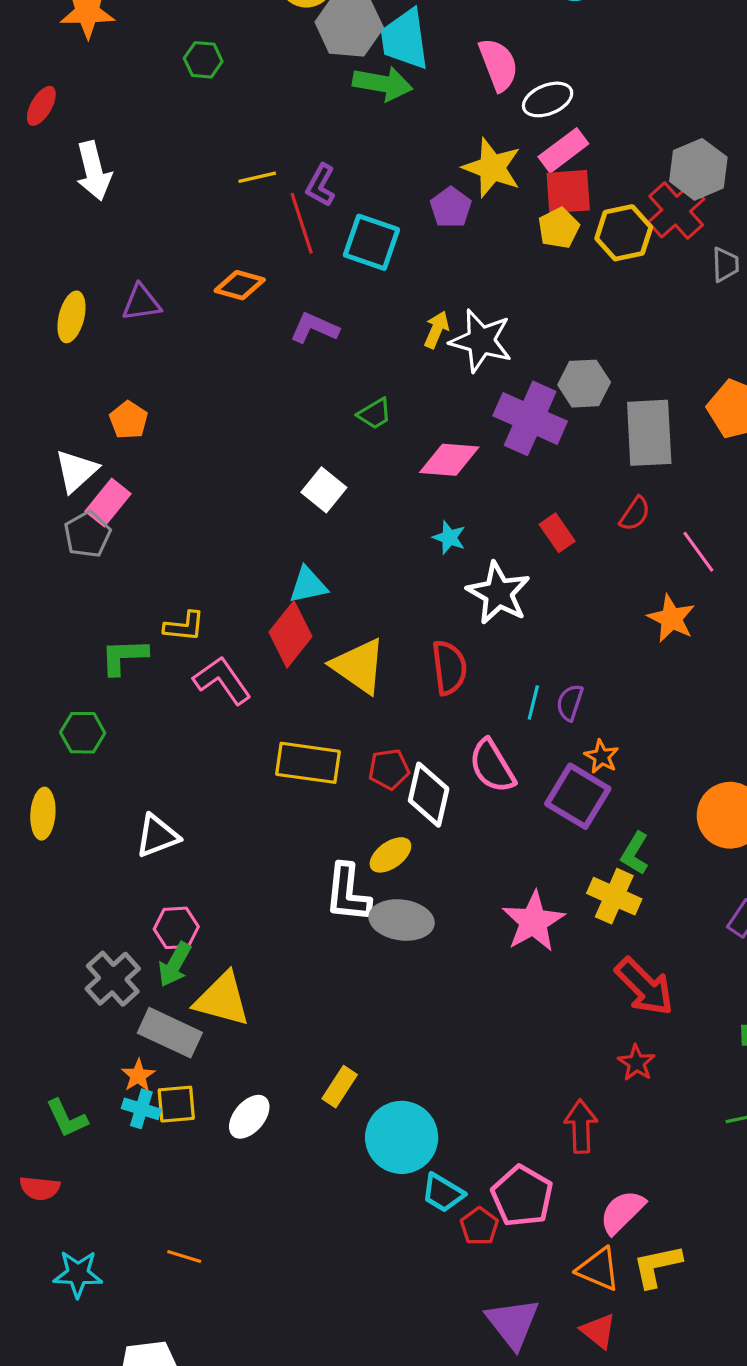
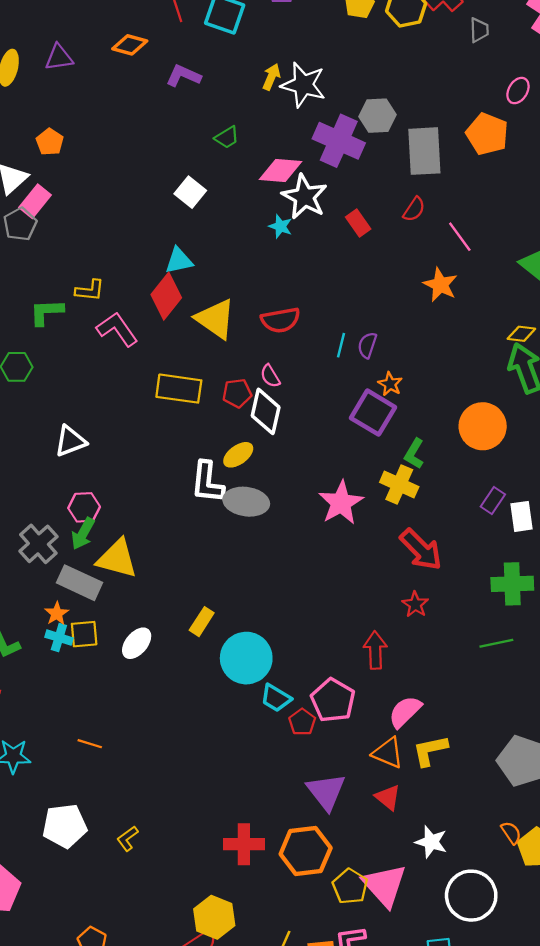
white star: (498, 593) -> (304, 197), moved
red semicircle: (449, 668) -> (280, 320), turned 87
pink semicircle: (492, 766) -> (270, 376), moved, size x0.6

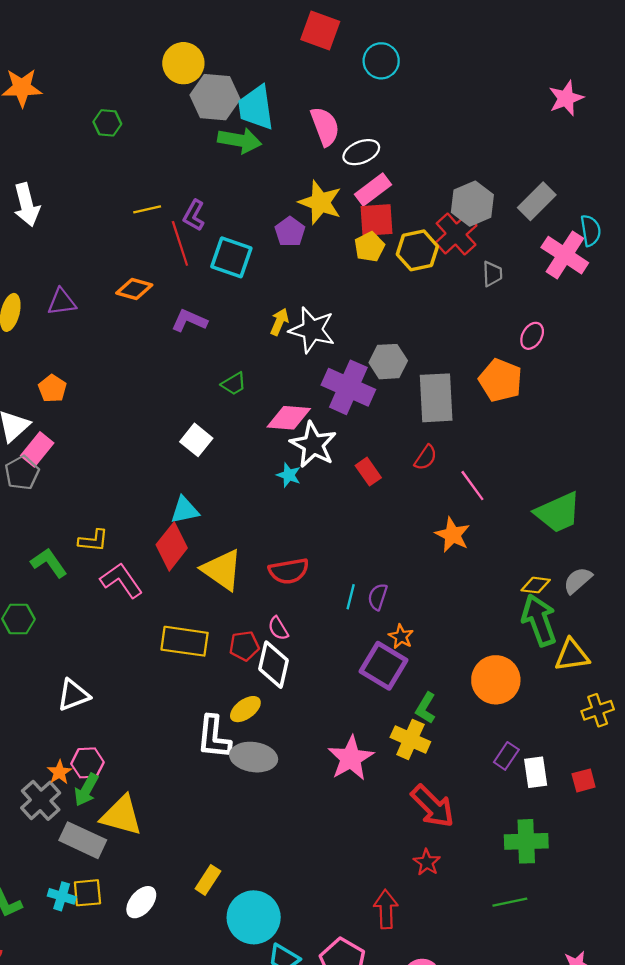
green L-shape: (46, 312) -> (49, 563), turned 57
orange star: (57, 614) -> (59, 772), moved

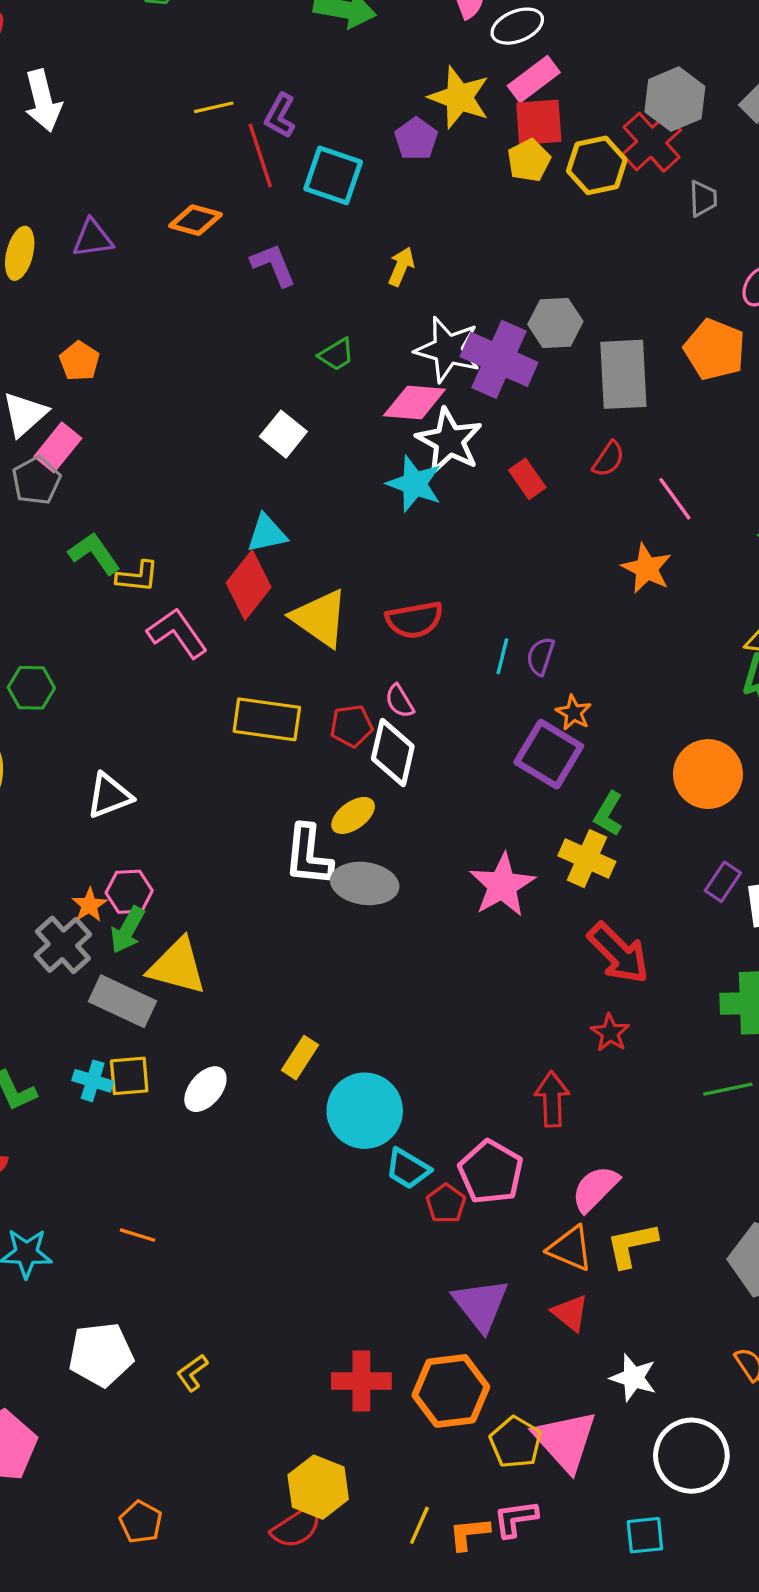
purple L-shape: (189, 321) -> (273, 265), turned 44
white star: (312, 330) -> (448, 349), moved
cyan star: (289, 475) -> (414, 484), size x1.6
green L-shape: (49, 563) -> (94, 553), moved

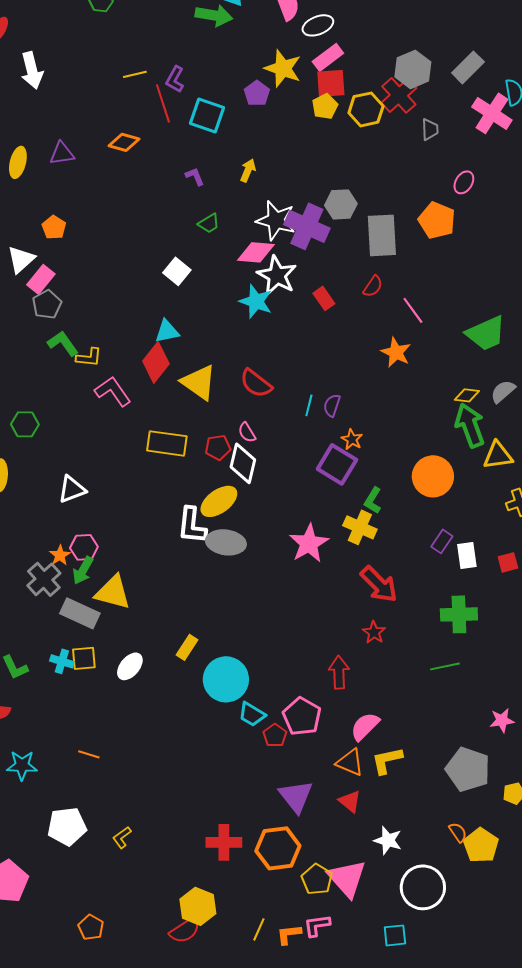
purple L-shape: (273, 265) -> (195, 176), moved, size x0.7
gray pentagon: (36, 480) -> (47, 304), moved
red semicircle: (414, 620) -> (256, 383), turned 48
yellow ellipse: (353, 815) -> (219, 501), size x1.4

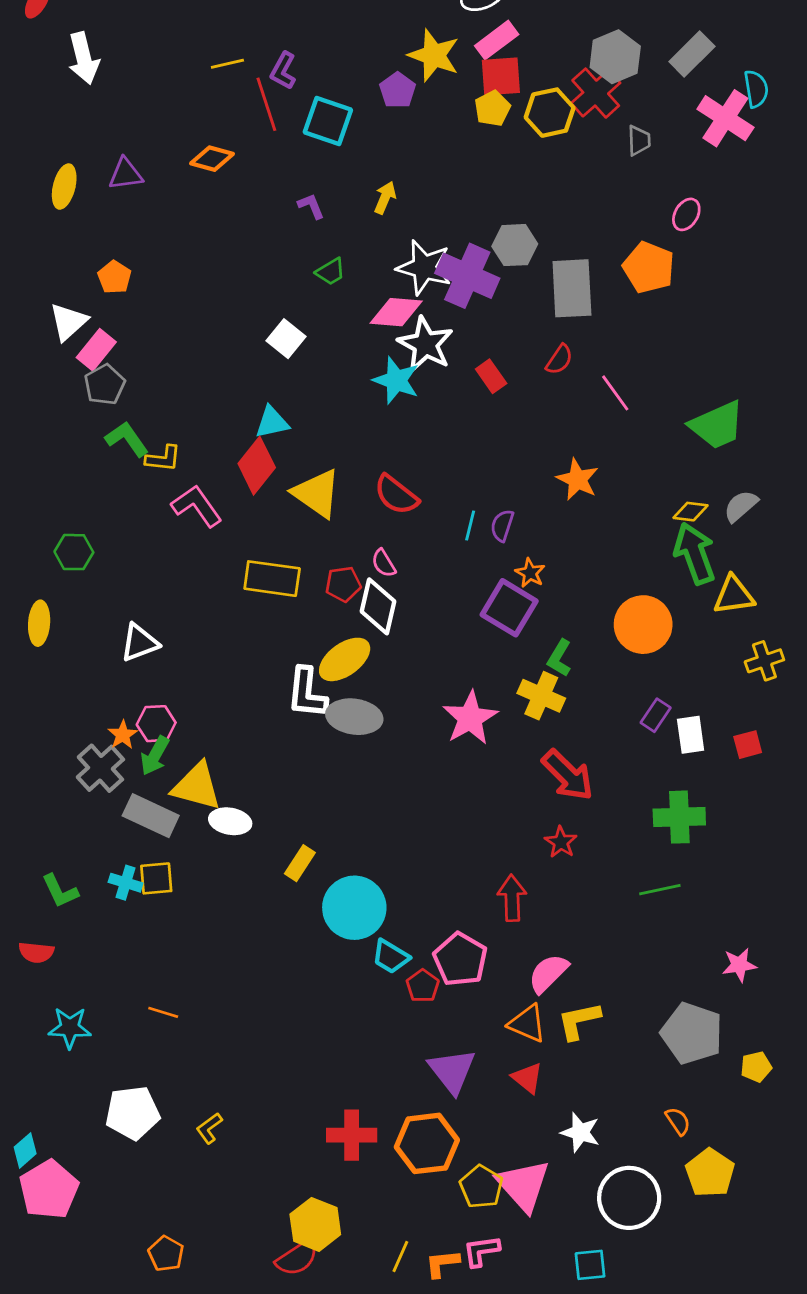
orange star: (396, 352) -> (578, 479), moved
white ellipse: (130, 666) -> (230, 821), moved, turned 60
yellow pentagon: (481, 845) -> (710, 1173), moved

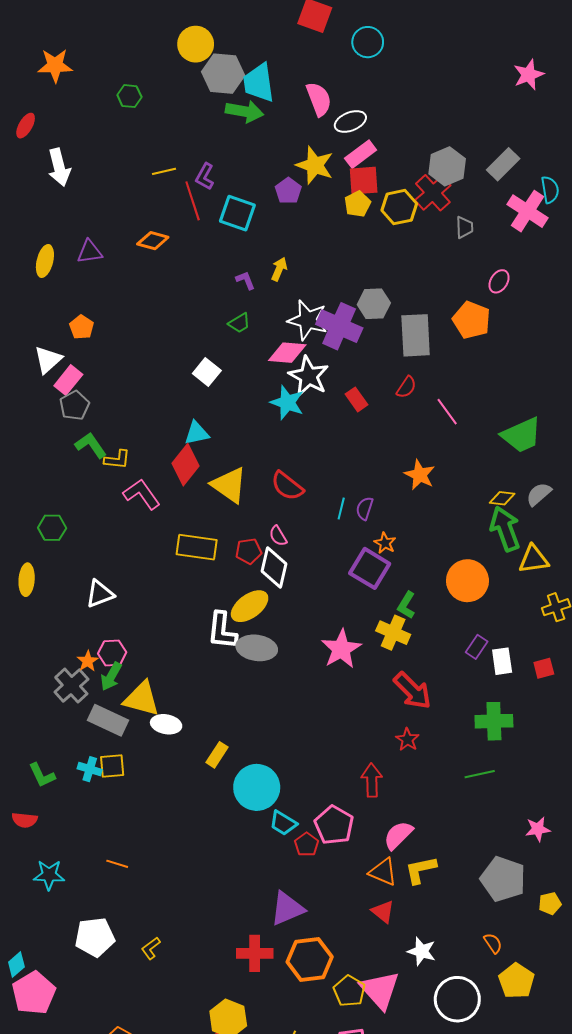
purple L-shape: (311, 206) -> (246, 280), moved
purple triangle: (452, 1071) -> (287, 909), moved, turned 45

